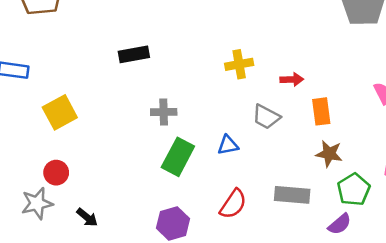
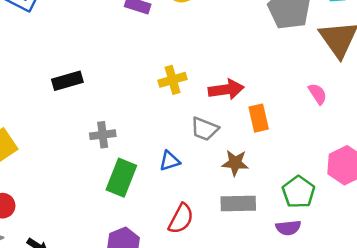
red arrow: (292, 79) -> (226, 89), size x1.5
brown star: (329, 154) -> (235, 163), moved
purple semicircle: (340, 224) -> (288, 228), turned 40

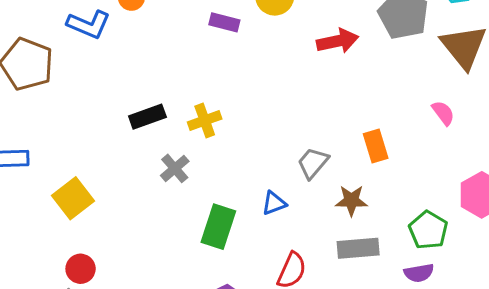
yellow cross: (172, 80) -> (205, 120), moved
red arrow: (226, 89) -> (338, 41), moved
gray trapezoid: (205, 129) -> (313, 163), turned 112
gray cross: (103, 135) -> (175, 168), moved, turned -30

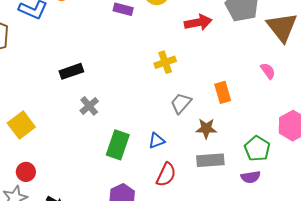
yellow cross: (205, 120) -> (165, 62), moved
blue triangle: (274, 203) -> (157, 141), moved

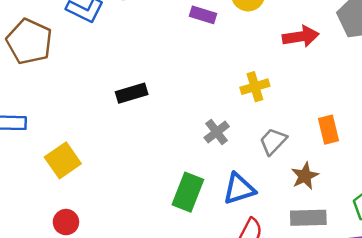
gray cross: (89, 106) -> (217, 132), moved
brown star: (206, 129) -> (305, 176), turned -30
blue triangle: (157, 141) -> (239, 189), size x1.5

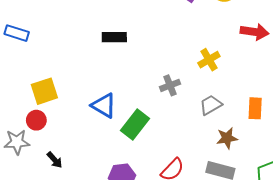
yellow cross: (255, 87) -> (209, 60), turned -30
yellow square: (63, 160) -> (44, 91), moved
blue triangle: (239, 189) -> (104, 106), moved, turned 32

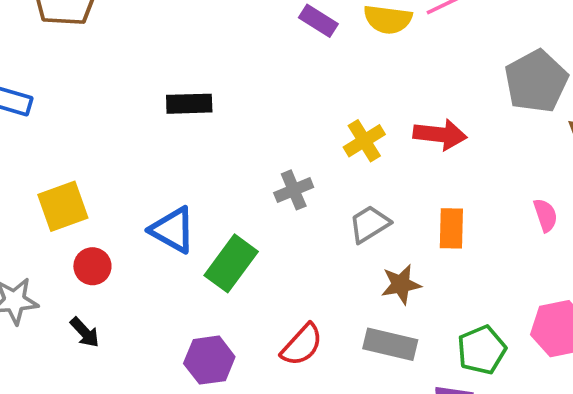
red arrow: (255, 32) -> (440, 135), moved
red circle: (36, 120) -> (92, 266), moved

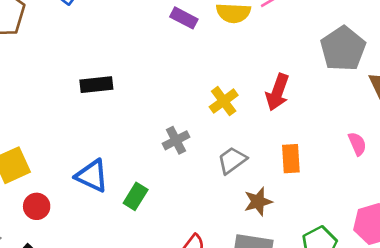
red arrow: (440, 135) -> (277, 92), turned 108
green rectangle: (231, 263) -> (136, 196), size x0.7

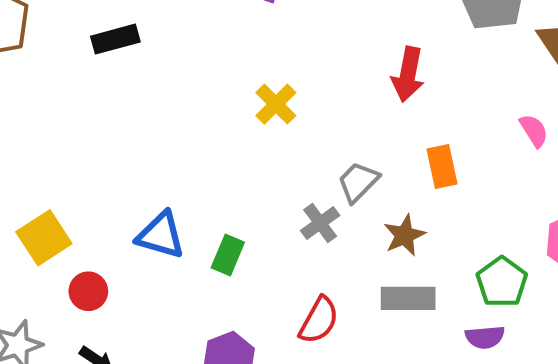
black rectangle: (96, 85) -> (115, 39), moved
yellow cross: (224, 101) -> (276, 104), moved
gray cross: (176, 140) -> (320, 223), moved

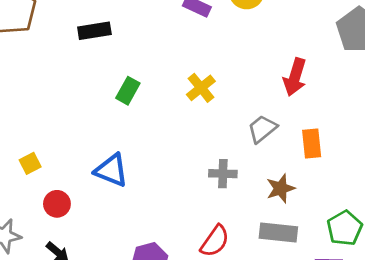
gray trapezoid: (358, 182) -> (262, 129), moved
gray cross: (320, 223) -> (223, 174), turned 32
yellow square: (44, 238) -> (30, 163), size x0.6
green rectangle: (228, 255) -> (128, 91), moved

